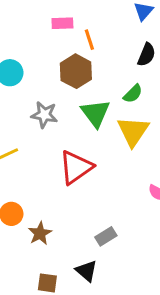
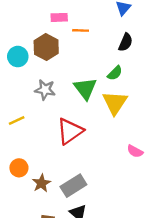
orange line: (89, 40) -> (81, 30), turned -70
brown hexagon: (76, 71) -> (46, 47), moved
gray rectangle: (106, 236) -> (73, 186), moved, size x1.5

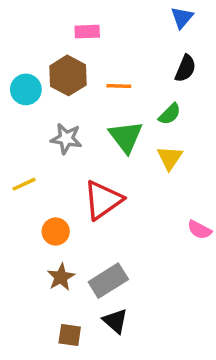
orange line: (81, 30) -> (119, 86), moved
yellow triangle: (115, 103) -> (170, 158), size x0.7
orange circle: (19, 168) -> (56, 232), moved

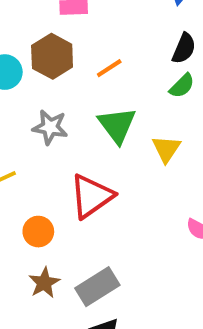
orange line: (119, 86) -> (109, 68), turned -35
green semicircle: (170, 114) -> (182, 86), moved

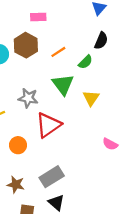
green semicircle: (182, 86) -> (85, 62), moved
gray star: (50, 127) -> (28, 98), moved
brown star: (44, 283) -> (16, 185), moved, turned -30

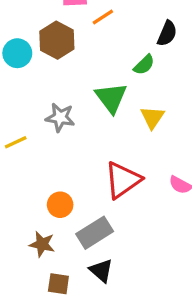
orange line: (58, 52) -> (103, 17), moved
red triangle: (48, 125) -> (123, 180), moved
orange circle: (18, 145) -> (60, 205), moved

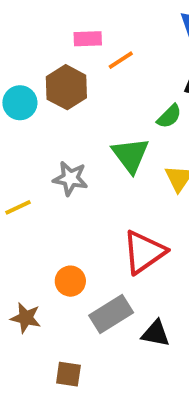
brown star: (42, 244) -> (26, 318), moved
black triangle: (101, 271) -> (156, 333), moved, turned -30

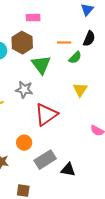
orange line: (121, 60) -> (64, 43), moved, turned 32
green triangle: (130, 155) -> (41, 65), moved
red triangle: (144, 252) -> (46, 115), moved

